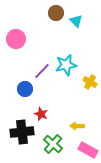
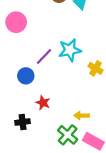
black cross: (22, 132) -> (23, 122), size x0.6
green cross: (53, 144) -> (68, 135), moved

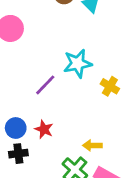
purple line: (44, 57) -> (45, 85), moved
blue circle: (26, 76) -> (16, 128), moved

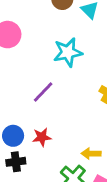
cyan star: (78, 63) -> (68, 52), moved
red star: (44, 129) -> (42, 137), turned -30

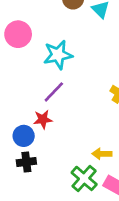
cyan star: (68, 52) -> (58, 55), moved
red star: (42, 137) -> (43, 119), moved

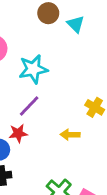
yellow arrow: (102, 154) -> (70, 135), moved

